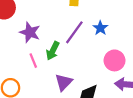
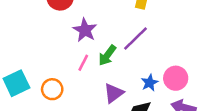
blue star: (100, 28) -> (150, 83), moved
pink line: (33, 61) -> (83, 63), turned 40

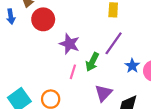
blue star: (150, 83) -> (132, 66), moved

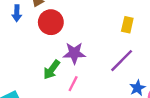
purple star: (69, 44) -> (74, 53), turned -30
green arrow: (92, 62) -> (52, 70), moved

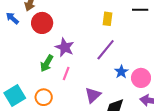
blue arrow: (17, 13) -> (12, 18), turned 136
purple star: (74, 53) -> (65, 47), turned 30

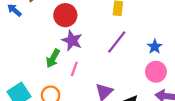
red circle: (42, 23) -> (65, 15), moved
blue star: (121, 72) -> (155, 47), moved

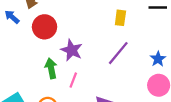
red circle: (65, 15) -> (45, 27), moved
green arrow: (53, 58) -> (51, 68), turned 138

